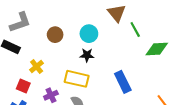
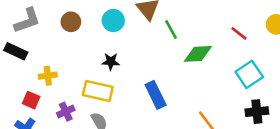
cyan circle: (89, 34) -> (113, 20), moved
brown circle: (55, 35) -> (71, 22), moved
yellow cross: (37, 66) -> (48, 76), turned 32

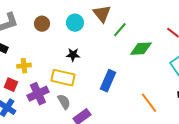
green line: (171, 29) -> (120, 30), turned 70
blue rectangle: (156, 95) -> (108, 81), turned 50
purple cross: (66, 112) -> (38, 94), size x1.5

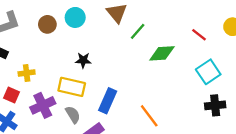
cyan circle: (75, 23) -> (75, 17), moved
blue rectangle: (108, 81) -> (108, 101), moved
orange line: (149, 103) -> (149, 116), moved

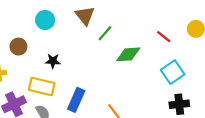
brown circle: (47, 24) -> (18, 47), moved

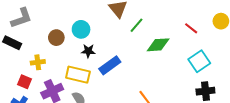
cyan circle: (45, 20) -> (81, 29), moved
blue rectangle: (76, 100) -> (110, 65), moved, turned 30

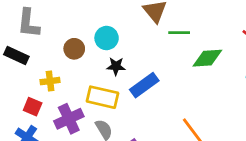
gray L-shape: (21, 18) -> (28, 23), turned 115
green line: (137, 25) -> (179, 33), turned 49

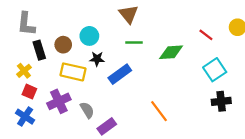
green line: (179, 33) -> (134, 42), moved
black rectangle: (16, 55) -> (39, 50), moved, turned 48
yellow cross: (50, 81) -> (24, 71), moved, turned -32
yellow rectangle: (102, 97) -> (73, 72), moved

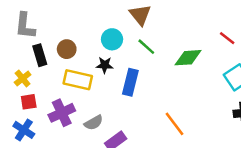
cyan circle: (89, 36) -> (112, 39), moved
green line: (134, 42) -> (146, 47), turned 42
blue rectangle: (120, 74) -> (130, 82), turned -40
red square: (29, 92) -> (29, 102), turned -32
gray semicircle: (87, 110) -> (94, 123), turned 91

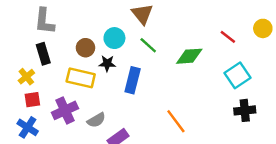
gray L-shape: (25, 26) -> (44, 21), moved
brown circle: (67, 49) -> (85, 48), moved

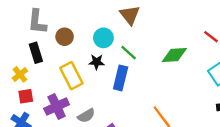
green line: (148, 45) -> (129, 53), moved
brown circle: (85, 48) -> (65, 37), moved
yellow rectangle: (81, 78) -> (71, 76), turned 50

